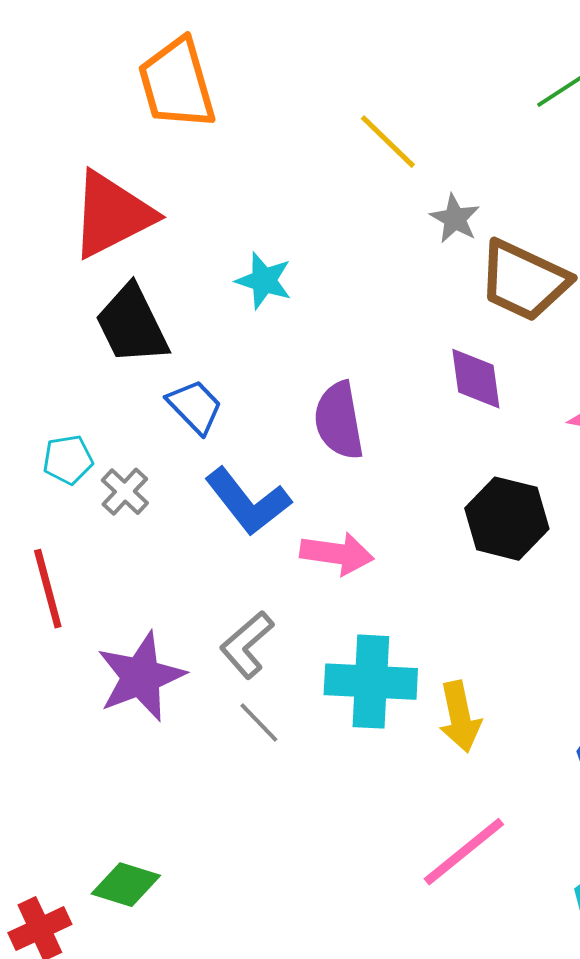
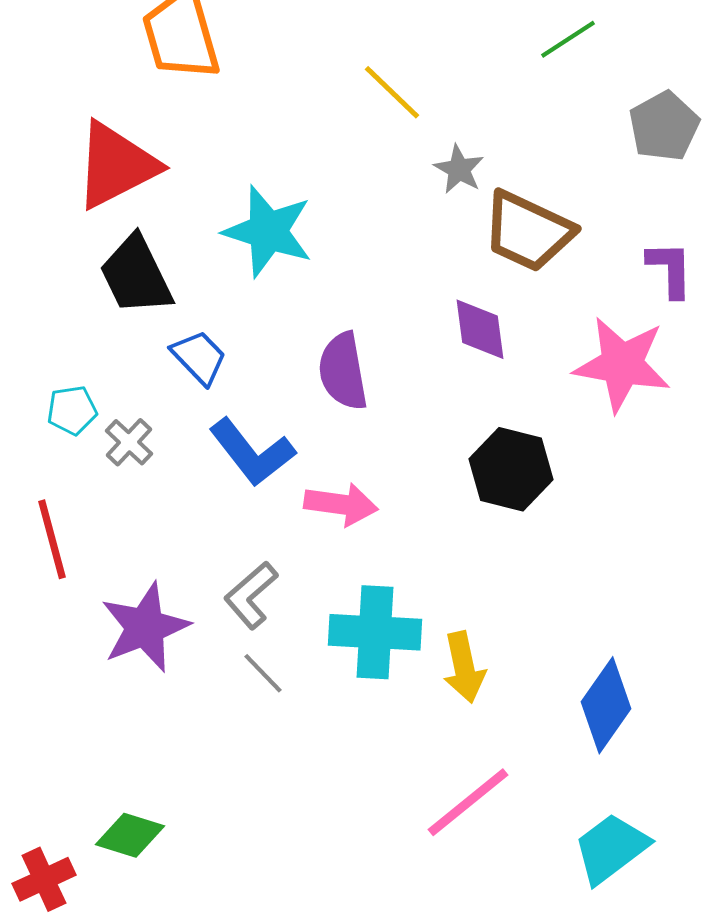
cyan star: (264, 281) -> (268, 231), size x1.6

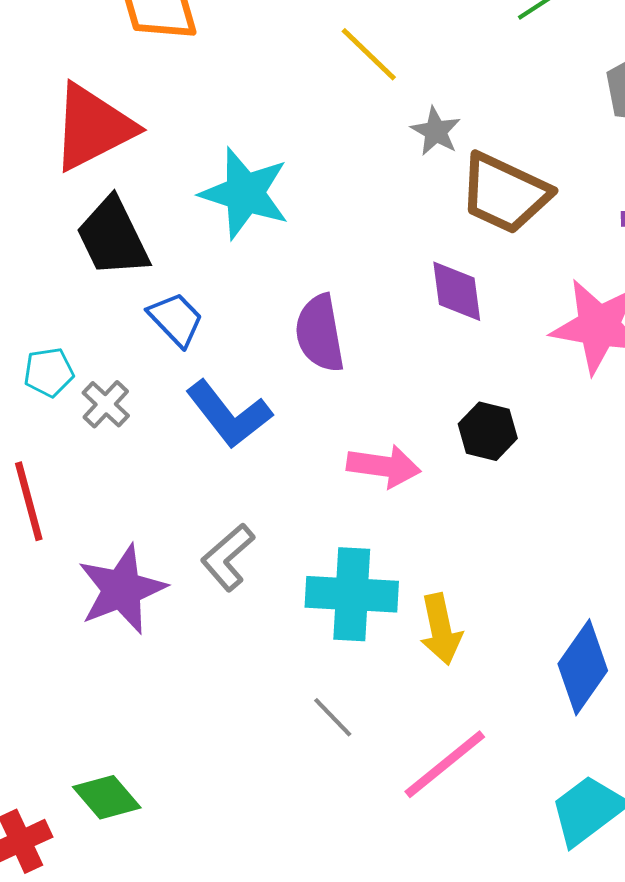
black hexagon: (511, 469) -> (488, 431), size x0.7
pink arrow: (341, 504) -> (384, 466), moved
gray line: (263, 673) -> (333, 717), moved
green diamond: (130, 835) -> (107, 797), turned 32

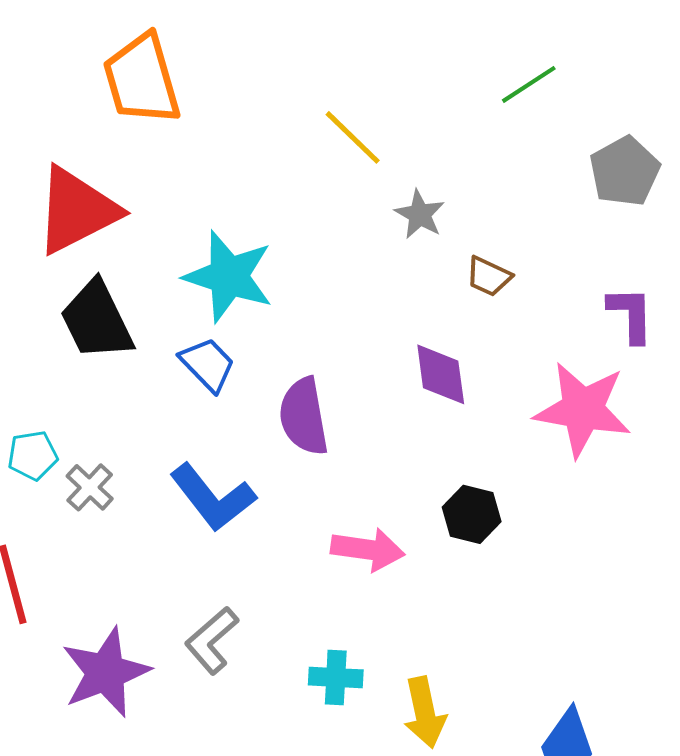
brown trapezoid: (505, 193) -> (489, 276), size x0.5
blue trapezoid: (176, 319) -> (208, 364), moved
cyan cross: (352, 594) -> (336, 677), size x0.6

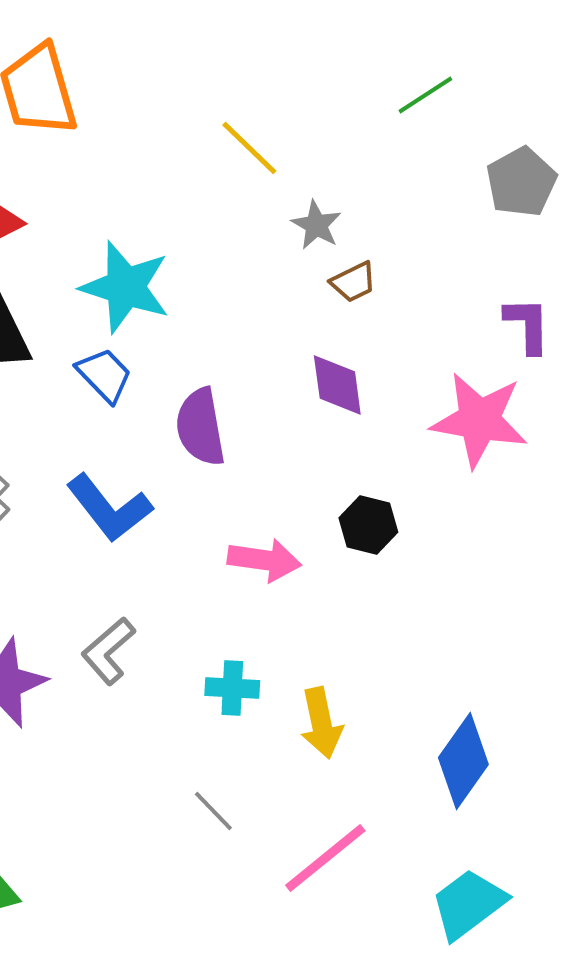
brown trapezoid: (489, 276) -> (353, 282), moved, turned -51

